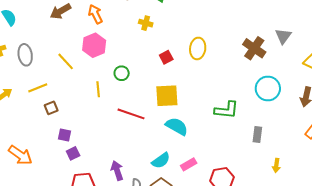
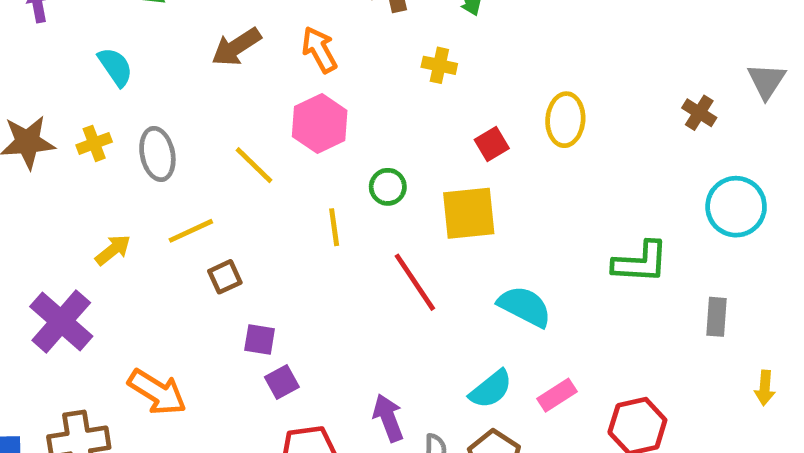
brown cross: (254, 48) -> (699, 113), size x0.6
yellow square: (167, 96) -> (469, 213), moved
red line: (131, 114) -> (415, 282), turned 40

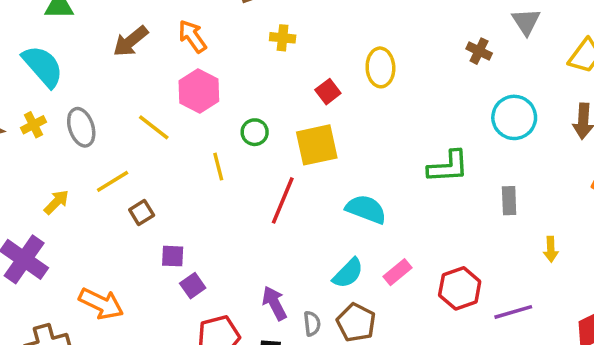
cyan semicircle: (115, 67) -> (43, 66), size x1.5
red line: (415, 282) -> (283, 200), turned 63

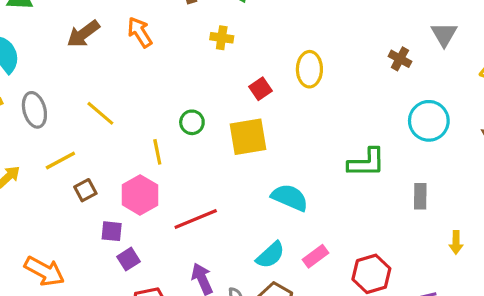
pink hexagon: (199, 91) -> (140, 195), moved
red line: (283, 200) -> (196, 219), moved, turned 42

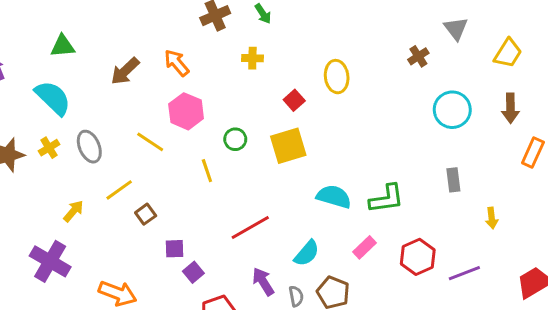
brown cross: (400, 59) -> (418, 56), turned 36
green L-shape: (366, 163) -> (386, 199), moved
pink hexagon: (140, 195) -> (186, 111), moved
cyan semicircle: (270, 255) -> (307, 253), moved

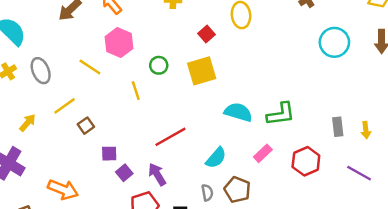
gray rectangle: (453, 180) -> (338, 127), moved
purple line: (464, 273) -> (359, 173), moved, turned 50
purple arrow: (263, 282) -> (157, 174), moved

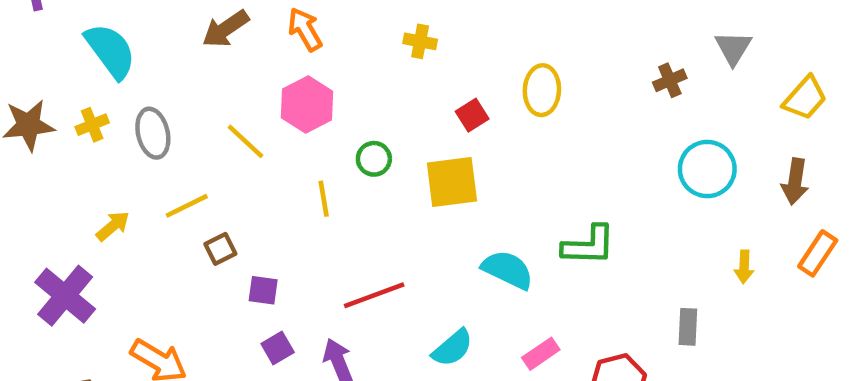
green L-shape: (281, 114) -> (589, 245), moved
yellow arrow: (366, 130) -> (744, 267), moved
purple square: (109, 154) -> (263, 290), moved

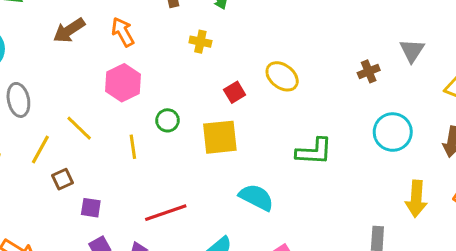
yellow ellipse: (542, 90) -> (282, 76), turned -56
yellow line: (245, 141) -> (79, 128), moved
yellow line: (187, 206) -> (40, 150), turned -36
green L-shape: (589, 245) -> (314, 151), moved
yellow arrow: (744, 267) -> (416, 199), size x1.6

